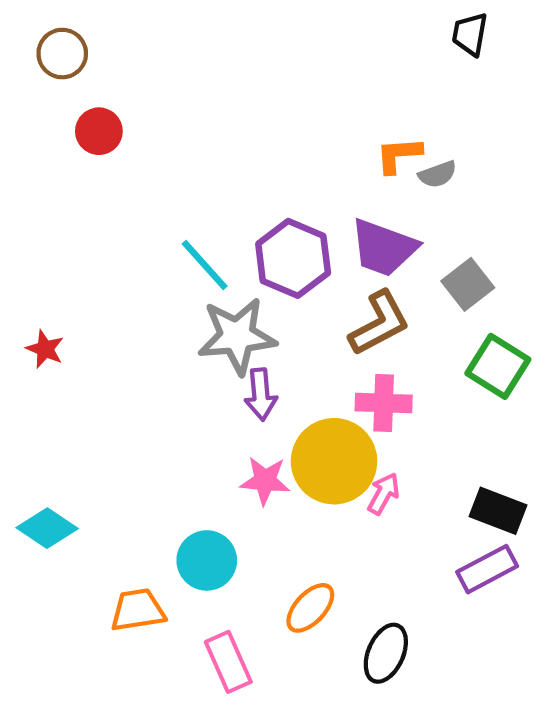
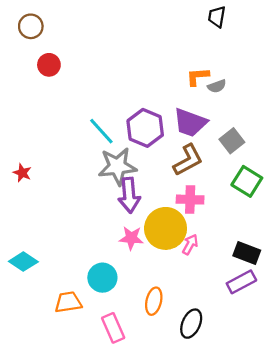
black trapezoid: (470, 34) -> (217, 17), moved
purple arrow: (261, 394) -> (129, 195), size x1.4
orange ellipse: (310, 608) -> (154, 301), turned -30

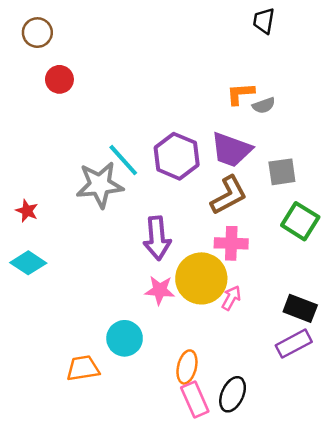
gray square: (232, 141) -> (282, 172), turned 30
gray star: (117, 166) -> (100, 185), moved
cyan diamond: (23, 262) -> (28, 263), moved
pink rectangle: (113, 328) -> (195, 399), moved

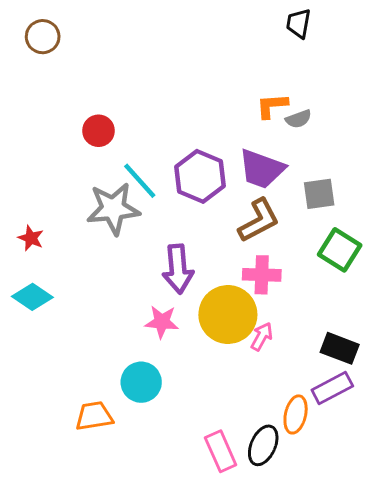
red circle: (59, 79) -> (99, 131), moved
pink star: (160, 290) -> (162, 322), moved
orange ellipse: (187, 367) -> (296, 414), moved

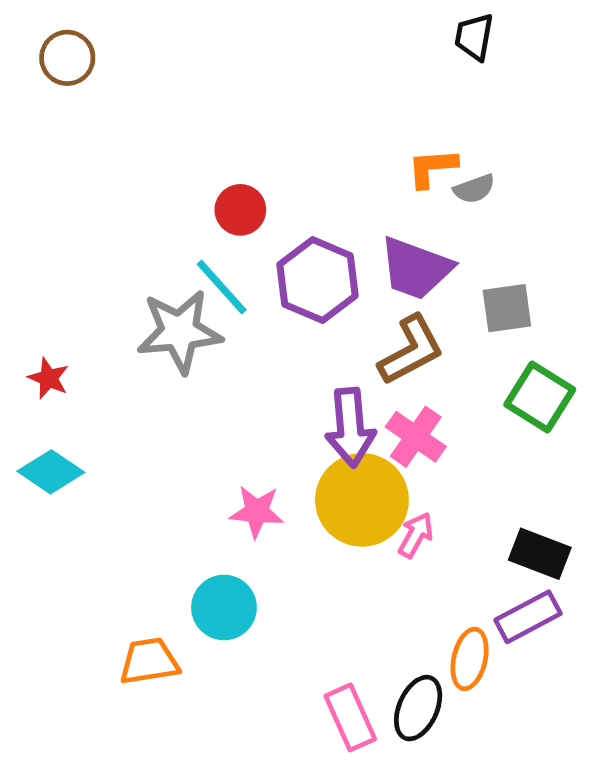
red circle: (99, 131) -> (240, 210), moved
purple arrow: (178, 269) -> (350, 427), moved
pink cross: (262, 275) -> (416, 437), turned 33

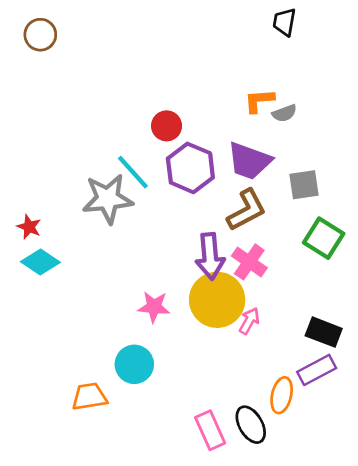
red circle: (240, 210) -> (167, 126), moved
cyan diamond: (51, 472) -> (40, 262), moved
black ellipse: (418, 708) -> (251, 425), turned -54

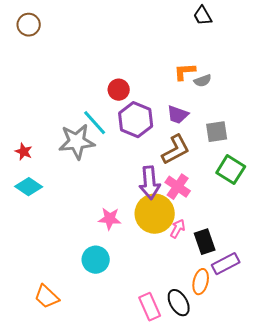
black trapezoid: (284, 22) -> (203, 16), turned -40
purple trapezoid: (249, 161) -> (178, 115), size x0.7
red star: (29, 227) -> (24, 152), moved
black rectangle: (324, 332) -> (205, 242), moved, turned 50
orange trapezoid: (89, 397) -> (47, 297), moved, turned -128

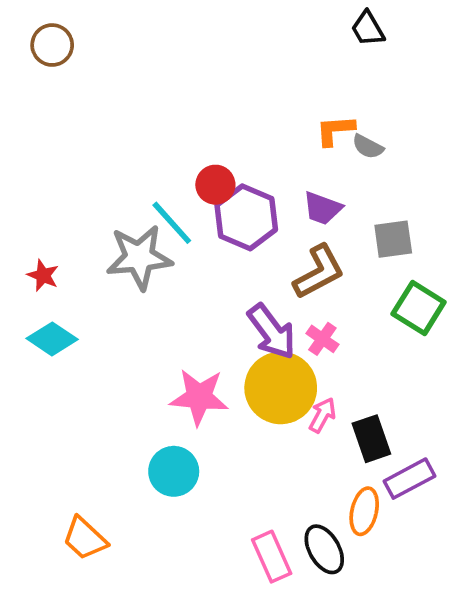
gray semicircle: (203, 81) -> (368, 147), turned 48
red circle: (119, 90) -> (215, 185), moved
purple arrow: (150, 183) -> (272, 332), turned -32
pink cross: (178, 187) -> (322, 339), size x0.7
pink star: (110, 219) -> (199, 397), size x1.4

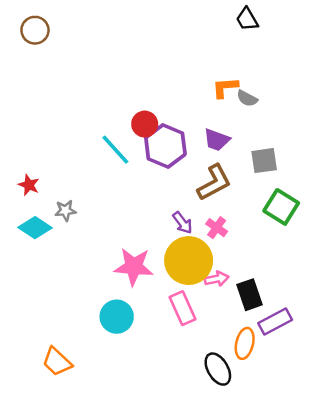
gray star: (139, 257) -> (65, 211), moved, size x0.5
purple arrow: (272, 332) -> (182, 223), size x0.6
pink arrow: (322, 415) -> (217, 279), turned 50
pink rectangle: (272, 557) -> (182, 308), moved

